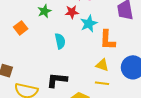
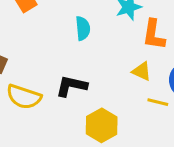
yellow line: (102, 83) -> (158, 102), moved

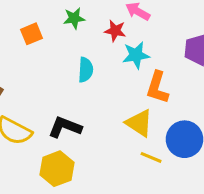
yellow triangle: (142, 71) -> (139, 123), size x1.4
yellow hexagon: (102, 125) -> (57, 169), moved

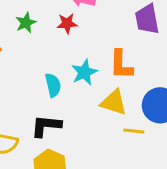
cyan star: (136, 55) -> (84, 72), moved
cyan semicircle: (86, 70) -> (53, 85), moved

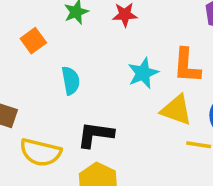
cyan semicircle: (53, 85) -> (71, 81), moved

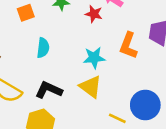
orange L-shape: (187, 66) -> (128, 45), moved
yellow triangle: (176, 110) -> (90, 87), moved

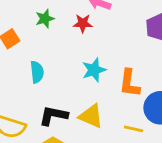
orange L-shape: (128, 45) -> (129, 83), moved
yellow triangle: (90, 87) -> (91, 116), moved

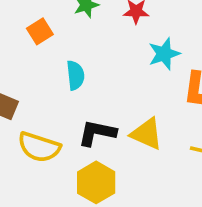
cyan star: (94, 70) -> (164, 54), moved

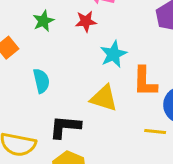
yellow triangle: (147, 134) -> (104, 98), moved

